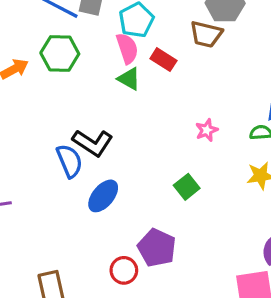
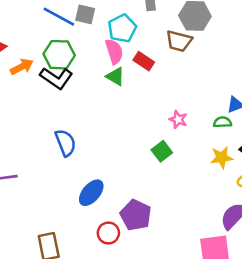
pink star: (207, 130) -> (178, 120), turned -30
black L-shape: (93, 143) -> (56, 78), moved
green square: (187, 187) -> (162, 151), moved
blue ellipse: (103, 196) -> (91, 193), moved

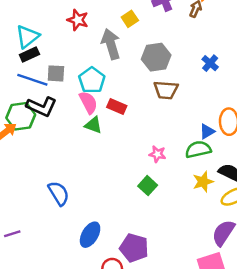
brown trapezoid: (179, 41) -> (166, 90), moved
green hexagon: (59, 55) -> (21, 116), moved
black L-shape: (56, 78) -> (41, 107), moved
green semicircle: (222, 122) -> (198, 149), size x1.5

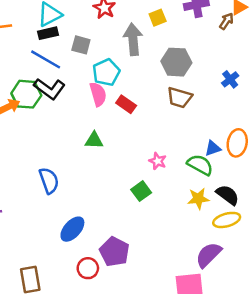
gray square: (56, 73) -> (81, 45), moved
green triangle: (93, 125) -> (94, 140), moved, turned -30
green semicircle: (198, 149) -> (200, 165), turned 30

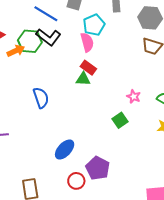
red rectangle: (126, 104) -> (88, 68), moved
blue semicircle: (49, 181) -> (41, 98), moved

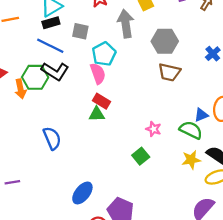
orange arrow: (16, 51) -> (20, 89), turned 108

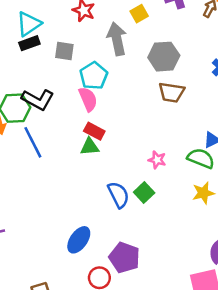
blue line: (50, 46) -> (33, 142), moved, turned 40
blue semicircle: (52, 138) -> (118, 195), moved

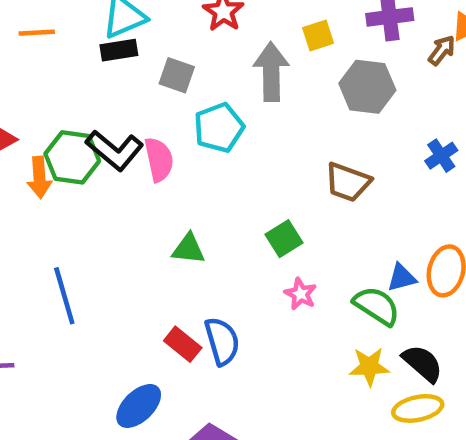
gray hexagon: (164, 57) -> (367, 87), moved
pink semicircle: (88, 99) -> (159, 160), moved
red rectangle: (94, 131) -> (183, 344), moved
blue line: (33, 142) -> (64, 296), moved
green square: (144, 192) -> (284, 239), moved

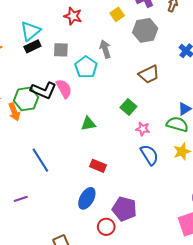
gray arrow: (271, 72) -> (105, 49), moved, size x0.7
brown trapezoid: (348, 182) -> (149, 74), turned -30
blue semicircle: (222, 341) -> (149, 155), moved

